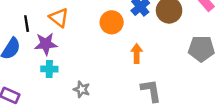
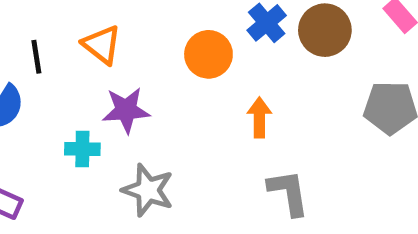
purple star: (46, 44) -> (126, 110), moved
gray star: (82, 89) -> (148, 190), size x1.5

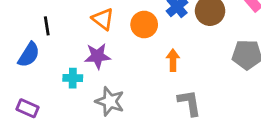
orange triangle: (102, 45) -> (103, 19), moved

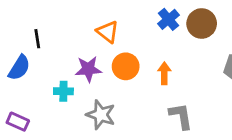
orange triangle: (103, 19) -> (108, 32), moved
orange circle: (144, 25) -> (126, 66), moved

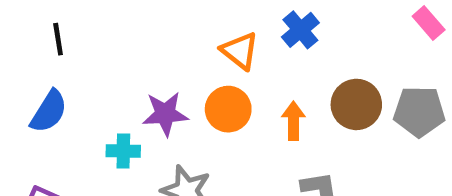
brown circle: (202, 23) -> (356, 104), moved
orange triangle: (108, 32) -> (240, 51), moved
black line: (37, 39) -> (58, 39), moved

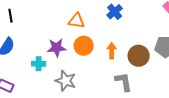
orange triangle: (240, 51) -> (77, 21), moved, turned -30
brown circle: (356, 104) -> (139, 56), moved

